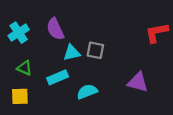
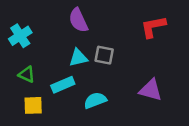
purple semicircle: (55, 29) -> (78, 20), moved
red L-shape: (157, 33) -> (153, 27), moved
yellow square: (20, 96) -> (33, 105), moved

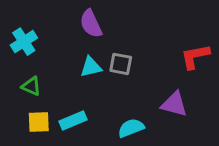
red L-shape: (153, 27) -> (195, 56), moved
cyan rectangle: (63, 85) -> (73, 120), moved
cyan semicircle: (95, 100) -> (131, 128), moved

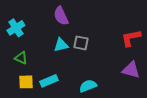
purple triangle: (174, 104) -> (131, 70), moved

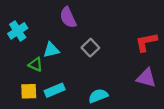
gray square: (81, 43) -> (90, 48), turned 35
cyan triangle: (61, 45) -> (51, 50), moved
green triangle: (21, 58) -> (36, 64), moved

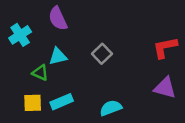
purple semicircle: (68, 17) -> (58, 19), moved

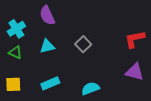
green triangle: (40, 73) -> (15, 52), moved
yellow square: (33, 103) -> (13, 84), moved

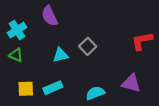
cyan triangle: (47, 46) -> (60, 55), moved
purple triangle: (135, 72) -> (131, 83), moved
yellow square: (13, 84) -> (26, 89), moved

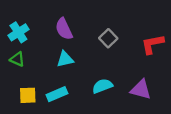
purple semicircle: (50, 16) -> (64, 29), moved
gray square: (88, 46) -> (108, 38), moved
cyan semicircle: (95, 93) -> (102, 86), moved

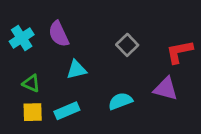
purple semicircle: (64, 29) -> (59, 34), moved
green triangle: (17, 59) -> (31, 83), moved
purple triangle: (141, 90) -> (166, 89), moved

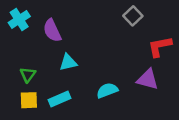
cyan cross: (22, 38) -> (19, 20), moved
gray square: (127, 45) -> (133, 16), moved
green triangle: (31, 83) -> (28, 75), turned 42

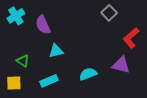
red L-shape: (160, 46) -> (131, 38), turned -30
green triangle: (28, 75) -> (23, 61), turned -32
yellow square: (29, 100) -> (14, 83), moved

